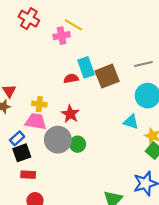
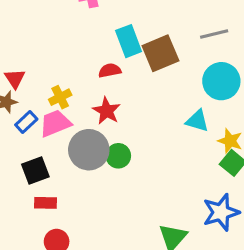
red semicircle: (71, 79) -> (110, 70), moved
yellow cross: (39, 104) -> (60, 97), turned -32
pink trapezoid: (36, 122) -> (55, 123), turned -30
blue rectangle: (17, 138) -> (26, 122), moved

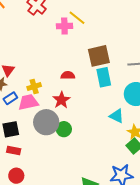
cyan rectangle: (129, 41) -> (104, 77), moved
brown square: (160, 53) -> (99, 56), moved

